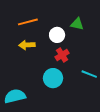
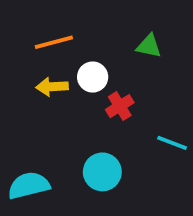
white circle: (57, 35) -> (93, 77), moved
cyan circle: (53, 78) -> (102, 172), moved

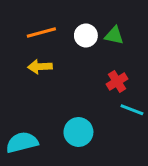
white circle: (93, 77) -> (86, 35), moved
red cross: (120, 106) -> (117, 82), moved

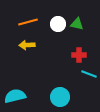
red cross: (117, 82) -> (79, 55), turned 32
cyan circle: (78, 132) -> (60, 97), moved

